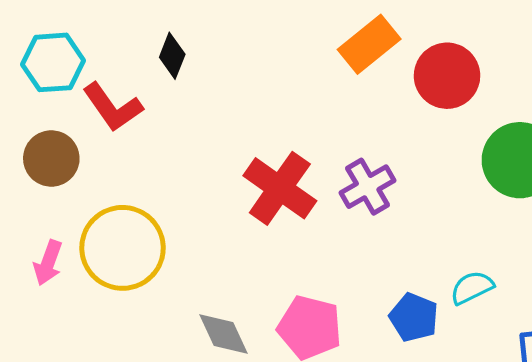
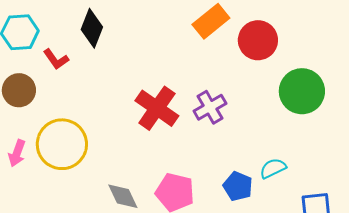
black diamond: (172, 56) -> (92, 28), size x1.4
red L-shape: (113, 107) -> (56, 59), size x0.7

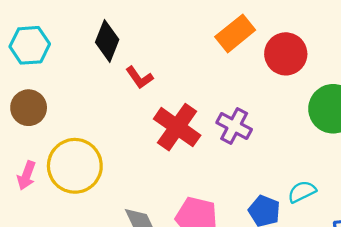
red L-shape: (56, 59) -> (139, 78), moved
purple cross: (210, 107) -> (234, 126), turned -32

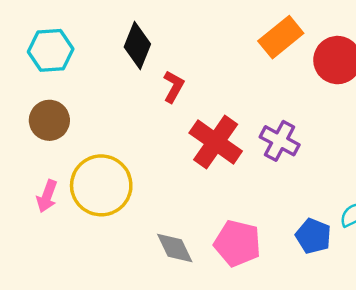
red L-shape: (139, 78) -> (174, 87), turned -116

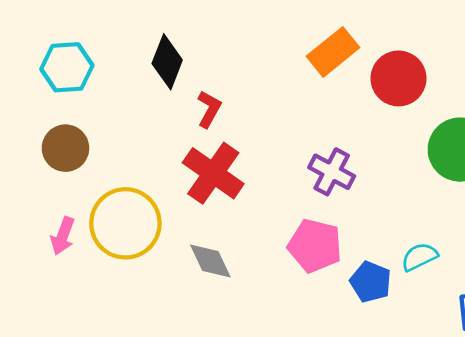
red cross: (216, 142) -> (213, 173), moved
pink pentagon: (237, 243) -> (315, 246), moved
gray diamond: (175, 248) -> (210, 261), moved

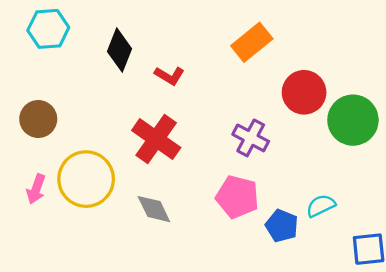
cyan hexagon: (67, 67) -> (48, 29), moved
red circle: (399, 78) -> (304, 92), moved
red L-shape: (209, 109) -> (169, 76), moved, turned 92

